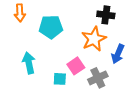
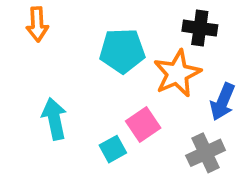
cyan pentagon: (51, 27) -> (122, 51), moved
gray cross: (98, 78) -> (206, 153), moved
cyan square: (60, 79) -> (113, 149), turned -32

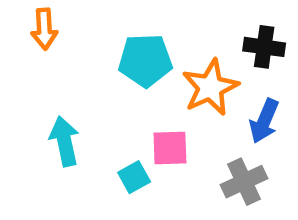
black cross: (200, 28) -> (264, 47), moved
pink square: (143, 124) -> (170, 148), turned 32

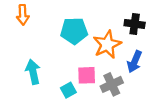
gray cross: (244, 182) -> (112, 84), moved

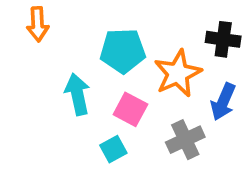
cyan arrow: (33, 72) -> (77, 94), moved
pink square: (87, 75) -> (130, 109), moved, turned 30

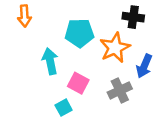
black cross: (223, 39) -> (133, 17), moved
pink square: (130, 109) -> (78, 83), moved
cyan square: (113, 149) -> (64, 108), moved

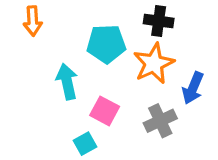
black cross: (133, 17) -> (159, 21), moved

